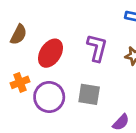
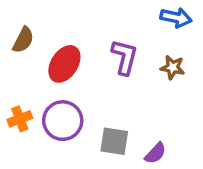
orange cross: (20, 82) -> (20, 119), moved
gray square: (89, 94) -> (114, 141), moved

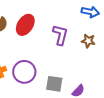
red ellipse: (64, 64) -> (25, 25), moved

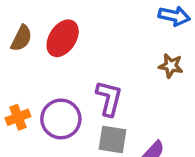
purple L-shape: (60, 35) -> (109, 98), moved

